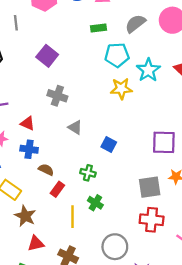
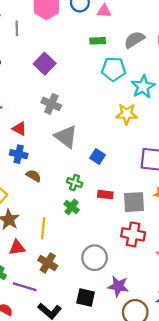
yellow star: (121, 89) -> (127, 114), moved
gray triangle: (75, 127) -> (66, 137), size x1.6
red rectangle: (57, 189) -> (105, 195), moved, turned 56
green cross: (95, 203) -> (72, 207), moved
yellow line: (73, 217) -> (43, 228), moved

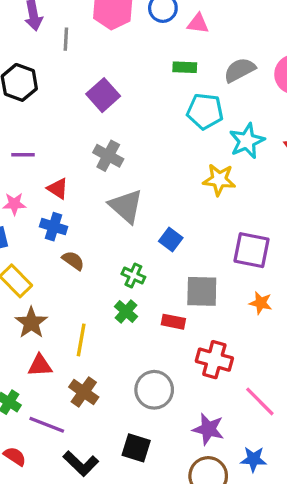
red rectangle: (105, 195) -> (173, 322), moved
gray square: (134, 202) -> (202, 291), moved
purple star: (118, 286) -> (208, 429), moved

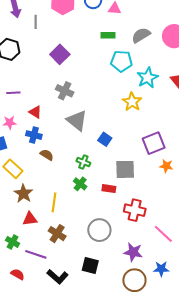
yellow star: (219, 180) -> (132, 102), turned 30
purple square: (251, 250) -> (154, 143), turned -30
orange star: (261, 303) -> (166, 166), moved

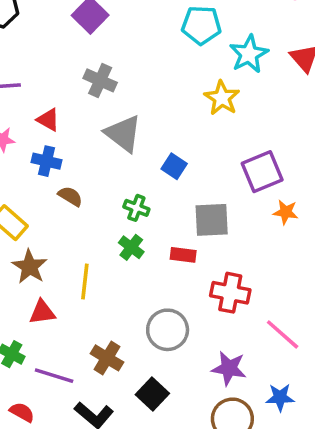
brown cross: (57, 234) -> (107, 358), moved
black square: (90, 266) -> (152, 394), turned 30

